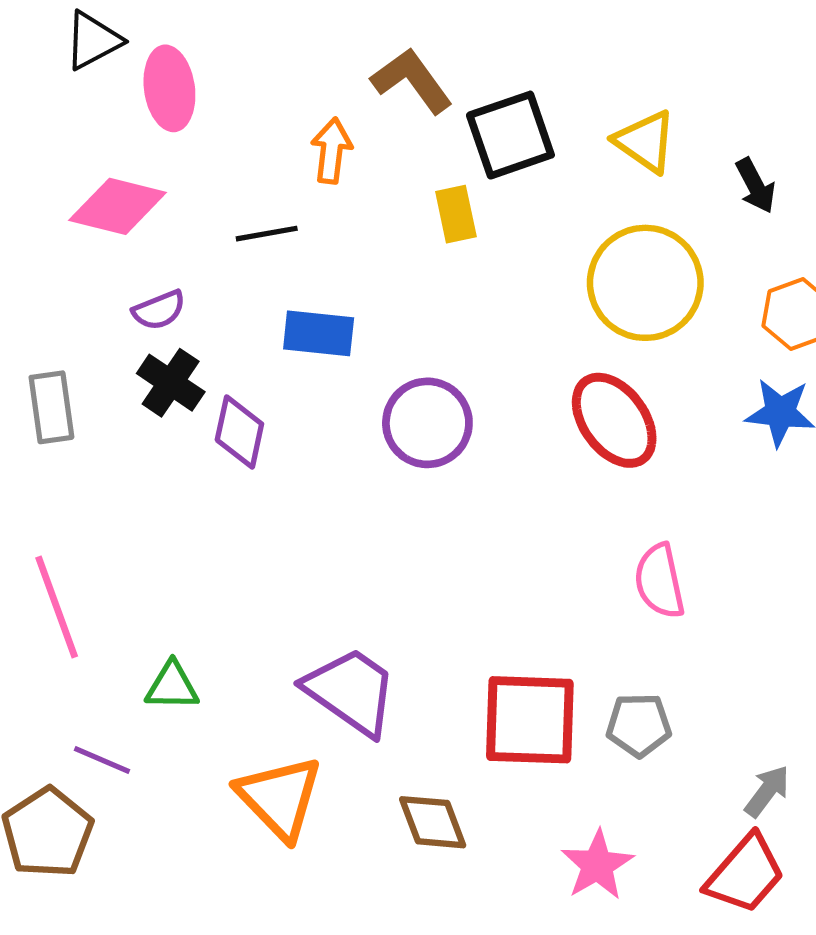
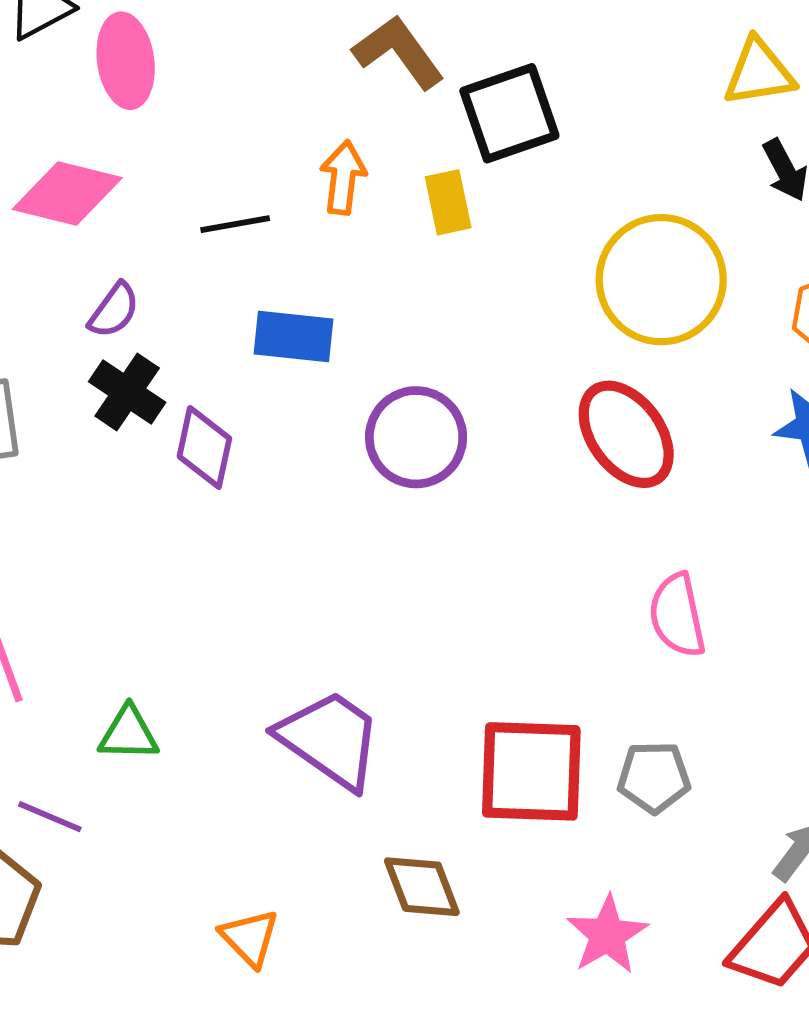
yellow triangle: (645, 142) -> (759, 72), moved, turned -44
orange arrow: (331, 151) -> (343, 177), moved
purple semicircle: (159, 310) -> (114, 310), turned -32
orange triangle: (280, 798) -> (250, 938), moved, size x0.6

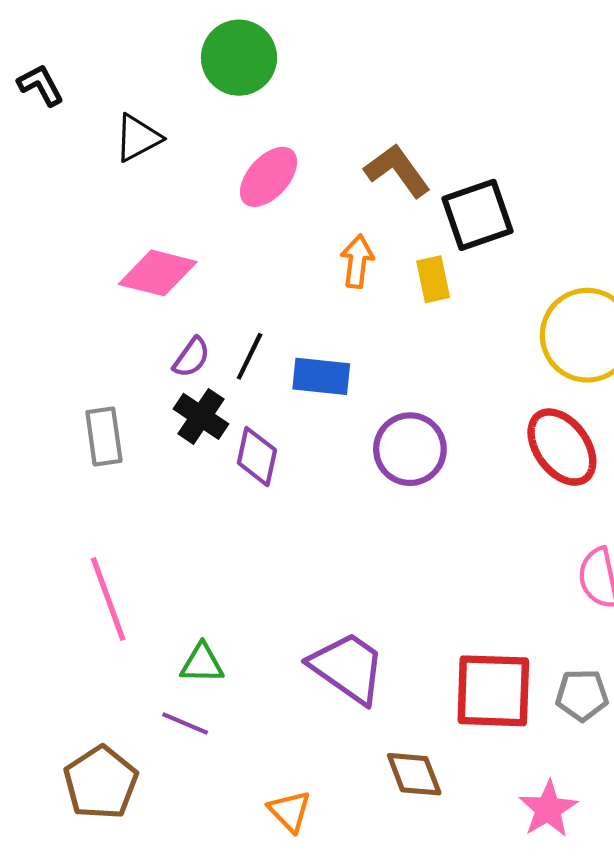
pink ellipse: (126, 61) -> (269, 177), moved, turned 50
black line: (235, 224) -> (250, 356), moved, turned -54
purple line: (50, 817) -> (185, 724), moved

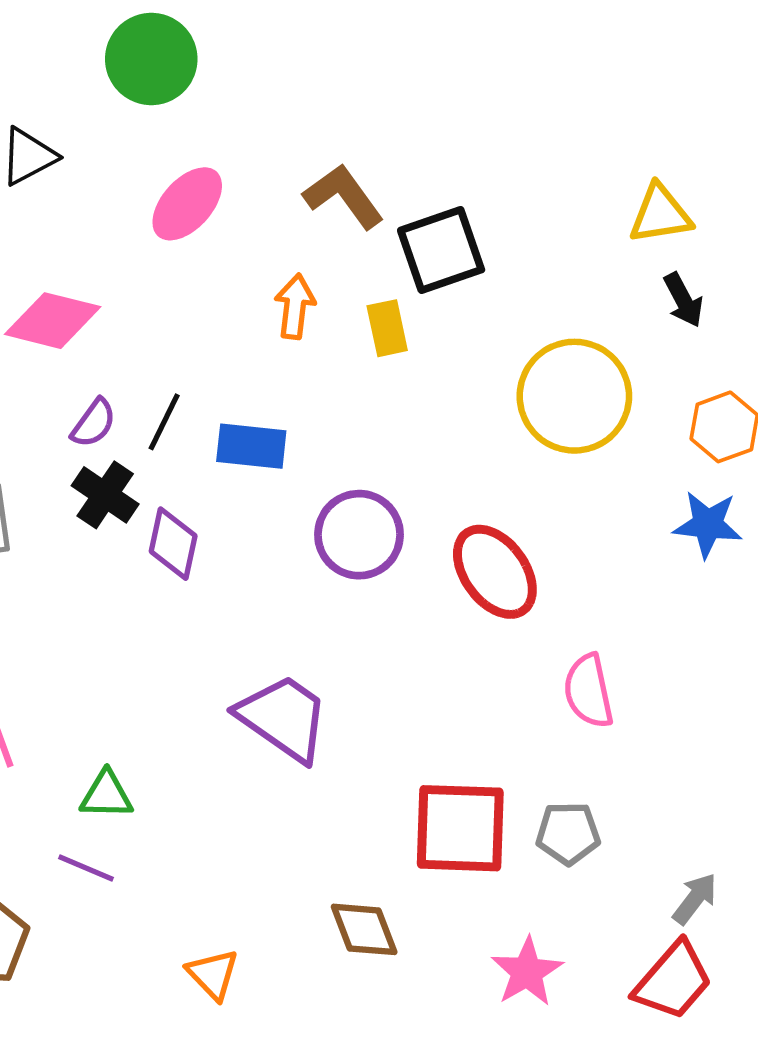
red ellipse: (562, 447) -> (495, 572), moved
purple trapezoid: (348, 668) -> (283, 718), moved

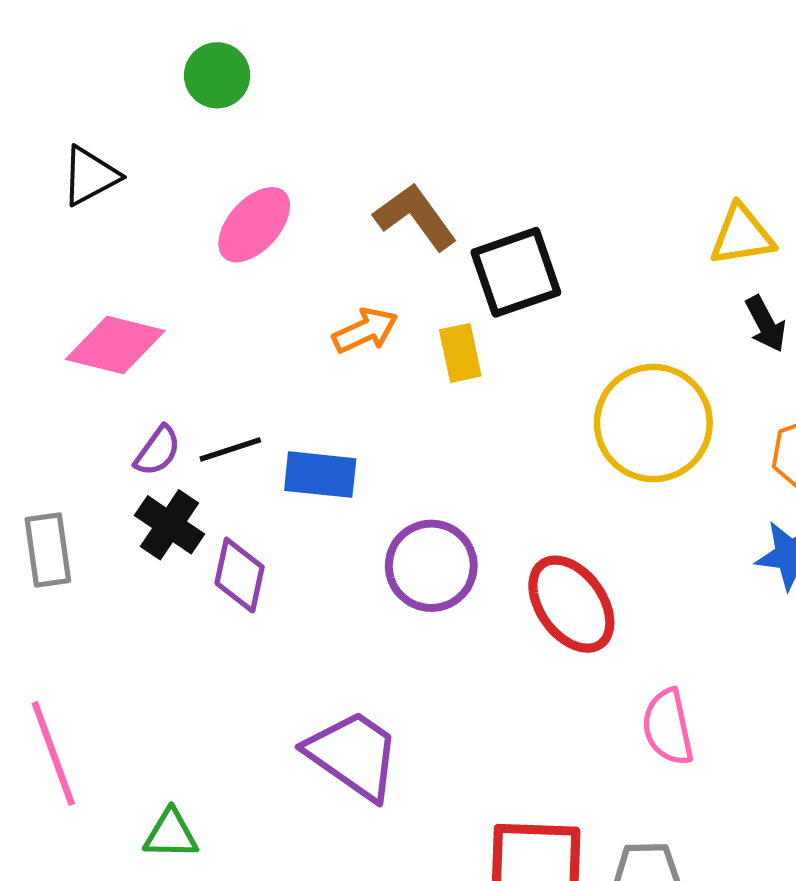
green circle: (151, 59) -> (217, 75), size x0.7
orange arrow: (295, 306) -> (365, 330), turned 58
black line: (164, 422) -> (230, 449), turned 46

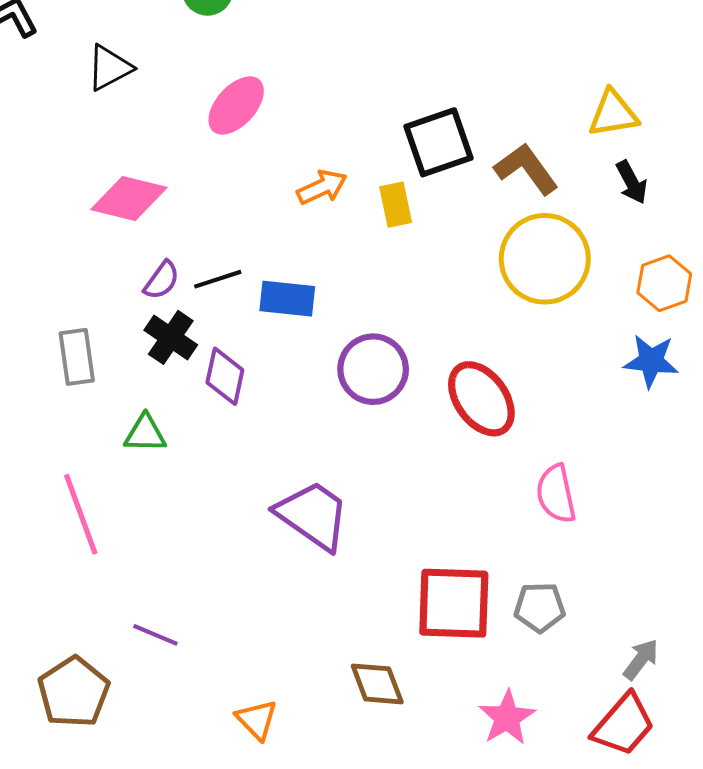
brown L-shape: (415, 217) -> (526, 169), moved
green triangle: (171, 834) -> (145, 434), moved

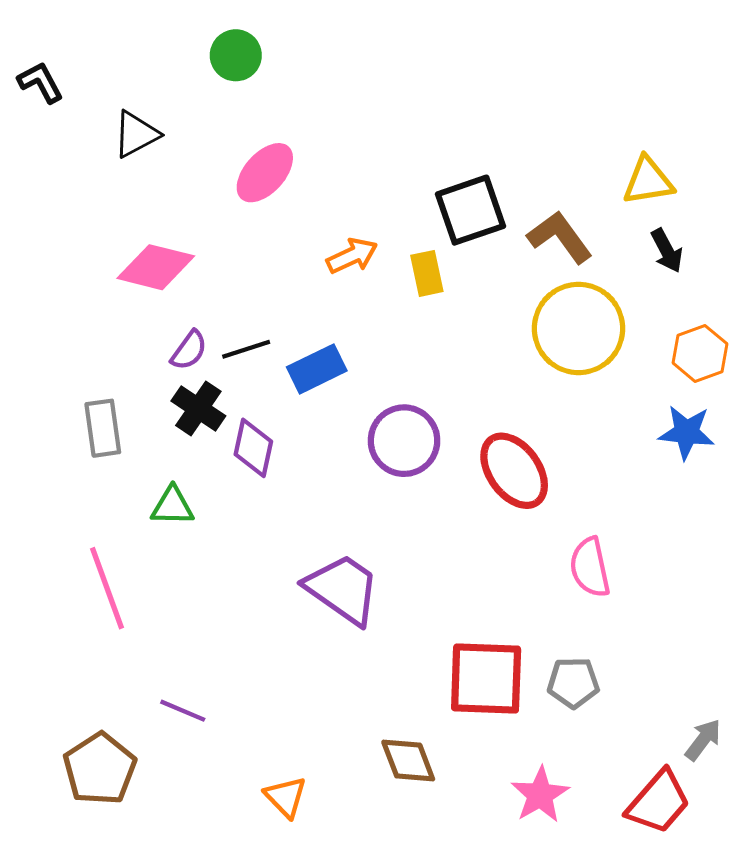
blue rectangle: (287, 299) -> (317, 369), turned -32
gray arrow: (641, 659) -> (703, 740), moved

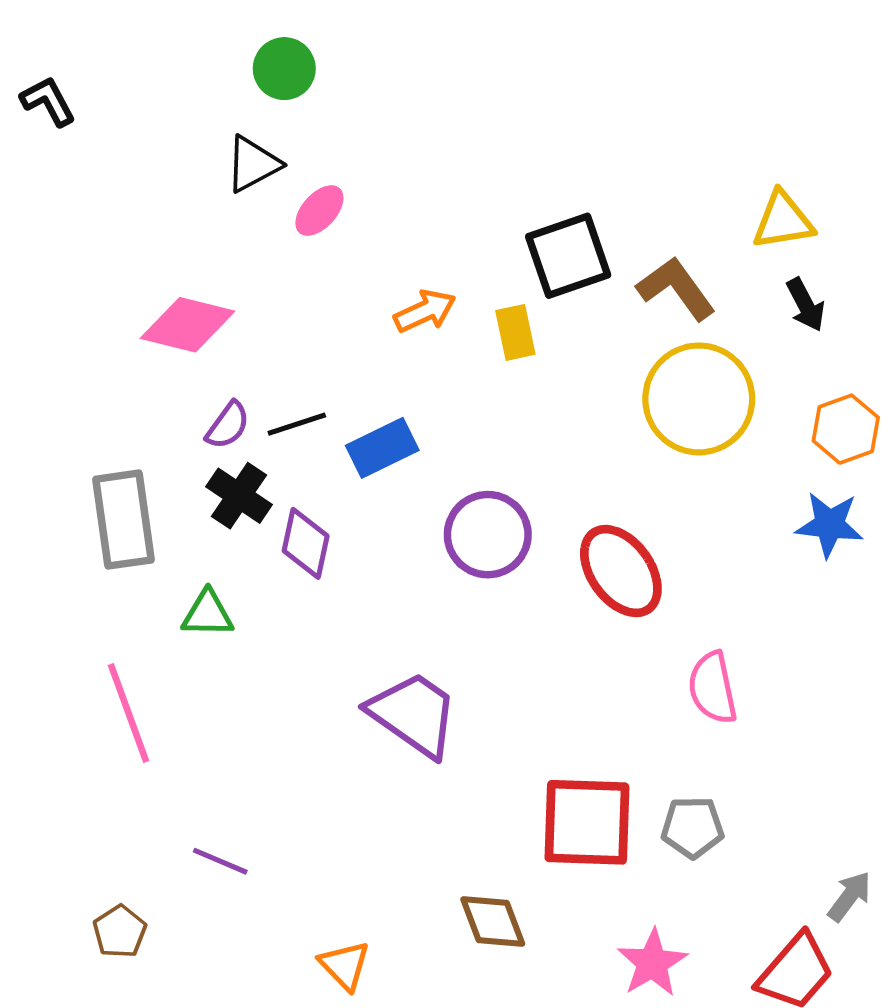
black triangle: (136, 134) -> (253, 164), moved
pink ellipse: (265, 173) -> (319, 211), size x0.7
gray rectangle: (103, 428) -> (123, 520), size x1.4
brown pentagon: (100, 769) -> (120, 932), size x0.6

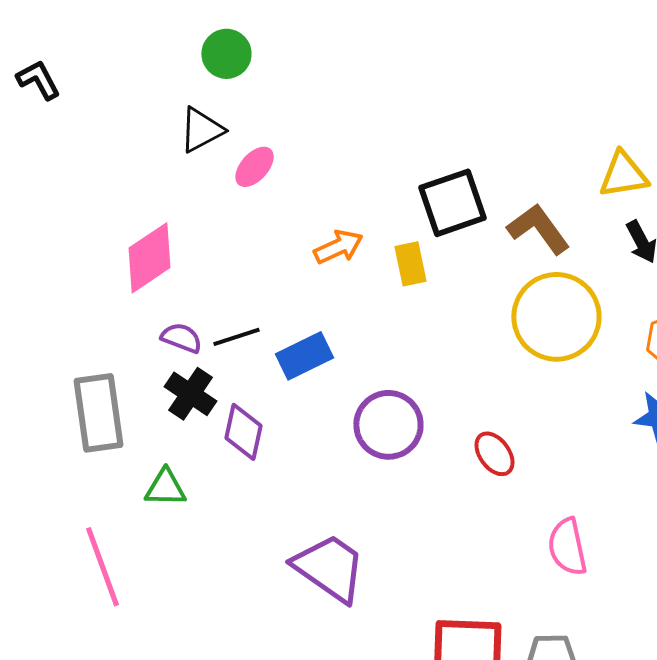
pink diamond: (188, 325) -> (149, 258), turned -48
purple semicircle: (228, 425) -> (181, 338), turned -105
red ellipse: (621, 571) -> (494, 454), size x0.6

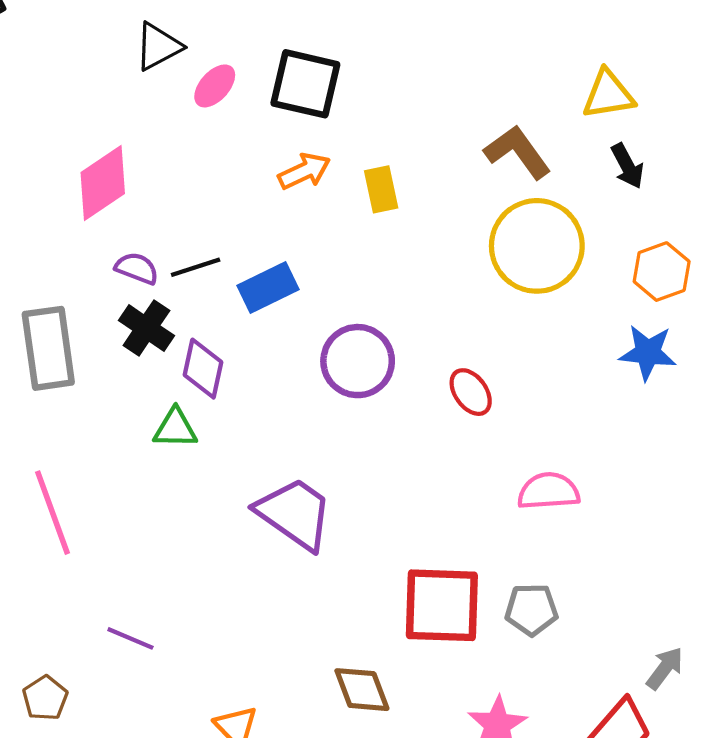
black square: (452, 203) -> (305, 84), moved, turned 32
green triangle: (165, 488) -> (175, 428), moved
pink semicircle: (567, 547) -> (549, 491), turned 98

